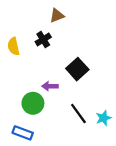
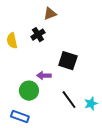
black square: (77, 69) -> (68, 61), turned -30

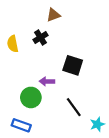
cyan star: (91, 104) -> (97, 124), moved

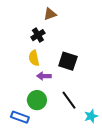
yellow semicircle: (13, 44) -> (34, 58), moved
green circle: (31, 97) -> (37, 100), moved

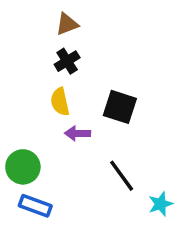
brown triangle: (50, 14) -> (67, 24), moved
green circle: (37, 100) -> (23, 167), moved

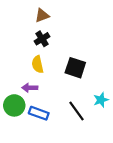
purple arrow: (78, 133) -> (30, 88), moved
cyan star: (160, 204) -> (101, 100), moved
blue rectangle: (35, 206) -> (39, 113), moved

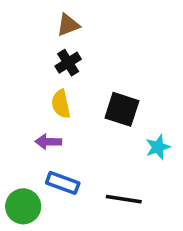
cyan star: (101, 100) -> (158, 147), moved
green circle: (14, 105) -> (23, 206), moved
black line: (76, 111) -> (124, 199), moved, turned -45

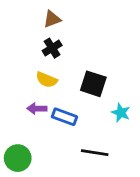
yellow semicircle: (61, 104) -> (47, 80), turned -55
cyan star: (158, 147) -> (121, 113), turned -30
blue rectangle: (63, 183) -> (64, 117), moved

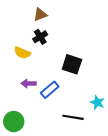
yellow semicircle: (47, 80) -> (22, 53), moved
cyan star: (121, 113) -> (97, 102), moved
blue rectangle: (64, 117) -> (50, 90), turned -60

